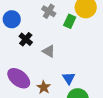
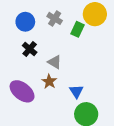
blue circle: (12, 19) -> (25, 22), moved
brown star: (44, 87) -> (49, 82), moved

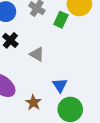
brown star: (49, 82) -> (33, 103), moved

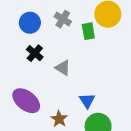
green rectangle: (61, 20) -> (88, 31), turned -35

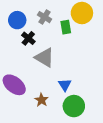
black cross: (35, 53) -> (28, 38), moved
gray triangle: (63, 68) -> (45, 58), size x1.5

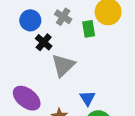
gray triangle: (45, 58) -> (63, 65), turned 45

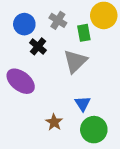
gray triangle: (63, 65) -> (75, 61), moved
purple ellipse: (27, 98) -> (21, 81), moved

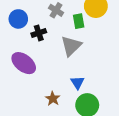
blue circle: (24, 24) -> (18, 19), moved
black cross: (38, 46) -> (39, 33), turned 32

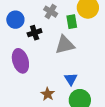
gray triangle: (71, 46) -> (65, 45), turned 30
purple ellipse: (24, 63) -> (20, 61), turned 35

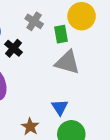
black cross: (35, 33) -> (13, 48), turned -32
gray triangle: (65, 45) -> (67, 62), moved, turned 30

